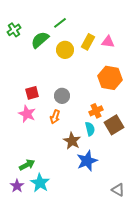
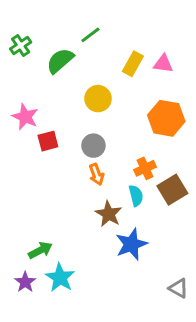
yellow circle: (65, 50) -> (98, 99), moved
pink star: (27, 114) -> (25, 117), moved
orange arrow: (55, 117) -> (96, 174), moved, turned -40

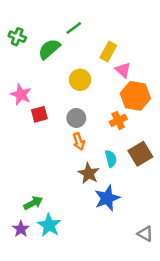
green cross: (21, 46) -> (17, 37), turned -35
pink triangle: (163, 64) -> (123, 70), moved, turned 35
orange cross: (145, 168) -> (118, 120), moved

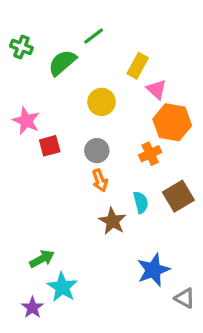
blue star: (107, 198) -> (153, 270), moved
purple star: (21, 229) -> (32, 308), moved

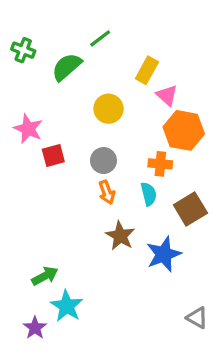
orange cross: (150, 154) -> (160, 164), turned 30
cyan semicircle: (141, 202) -> (149, 194), moved
blue star: (153, 270) -> (164, 254), moved

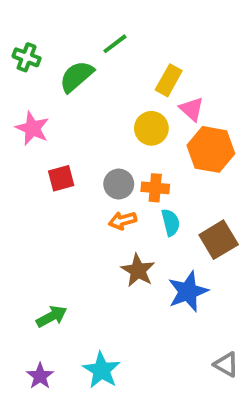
yellow circle: (108, 109) -> (151, 128), moved
pink star: (28, 129) -> (32, 128), moved
orange cross: (160, 164) -> (155, 188), moved
orange arrow: (107, 192) -> (123, 220), turned 95
cyan star: (67, 306) -> (101, 370), moved

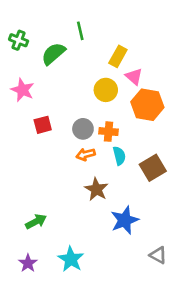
green line: (115, 44) -> (80, 31), turned -66
blue star: (188, 292) -> (125, 220), moved

